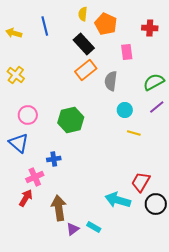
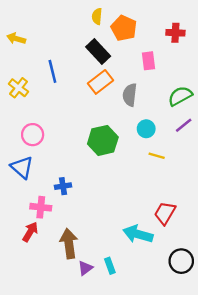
blue line: (45, 26) -> (52, 71), moved
green hexagon: (71, 120) -> (103, 140), moved
pink cross: (35, 177) -> (41, 207), turned 30
black circle: (156, 204) -> (181, 261), moved
cyan rectangle: (94, 227) -> (110, 266), turned 40

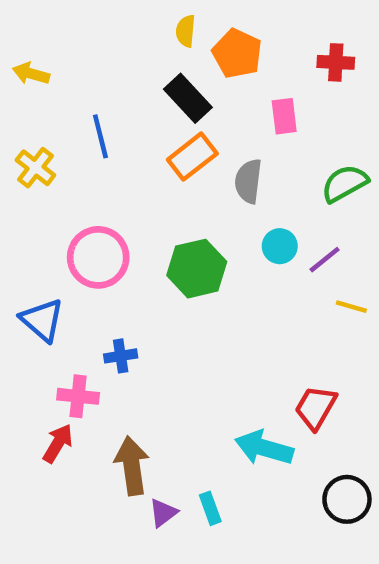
purple line: (184, 125) -> (325, 260), moved
pink circle: (33, 135) -> (98, 257), moved, size x1.4
yellow line: (157, 156) -> (351, 307), moved

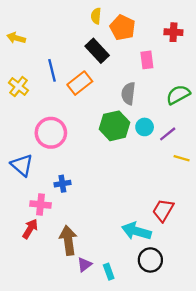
orange rectangle: (192, 157) -> (80, 83), moved
green hexagon: (197, 269) -> (114, 126), moved
black circle: (347, 499) -> (150, 260), moved
cyan rectangle: (210, 508) -> (109, 272), moved

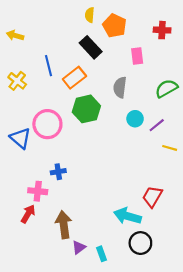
green hexagon: (114, 126) -> (86, 109), moved
blue triangle: (22, 165) -> (20, 138), moved

